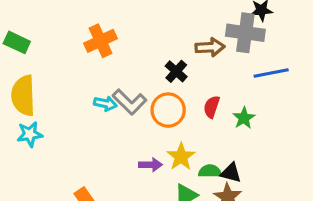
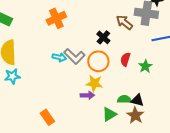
brown arrow: (210, 47) -> (124, 22), turned -138
yellow star: (181, 157) -> (94, 83), moved, turned -30

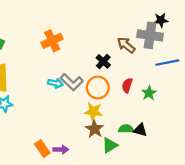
purple arrow: (87, 95) -> (61, 150), moved
brown star: (135, 115) -> (95, 129), moved

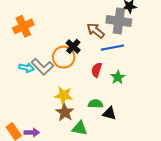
blue line: (167, 63) -> (112, 48), moved
orange circle: (98, 88) -> (64, 57), moved
green semicircle: (126, 129) -> (96, 104), moved
green triangle: (110, 145) -> (80, 128), turned 42

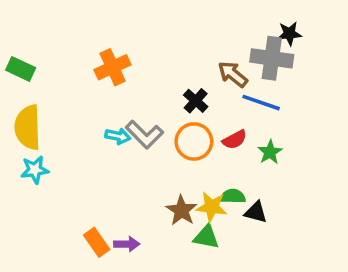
blue line: (112, 48) -> (261, 103), turned 30
orange circle: (64, 57) -> (194, 141), moved
red semicircle: (97, 70) -> (235, 140), turned -136
yellow star: (64, 95) -> (212, 207), moved

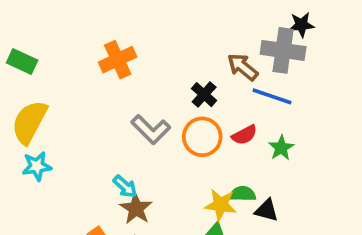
yellow semicircle: (28, 127) -> (29, 122), turned 30
cyan arrow: (118, 136) -> (125, 186), moved, turned 30
brown star: (182, 210) -> (136, 208), moved

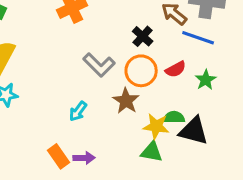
cyan arrow: (125, 186) -> (78, 111), turned 85
brown star: (136, 208) -> (126, 101), moved
black triangle: (266, 210) -> (194, 131), size x1.5

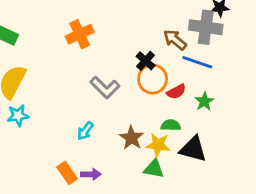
orange circle: (141, 71) -> (153, 79), moved
brown star: (126, 101) -> (132, 138), moved
green semicircle: (174, 117) -> (171, 125), moved

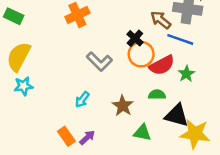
red semicircle: (176, 92) -> (162, 65), size x1.5
yellow star: (158, 145) -> (195, 134), moved, size x1.4
purple arrow: (91, 174) -> (87, 137), turned -42

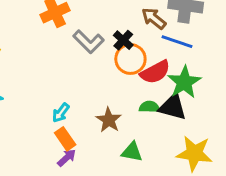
gray L-shape: (99, 62) -> (88, 42), moved
green star: (186, 74) -> (184, 82), size x1.6
black triangle: (177, 115) -> (173, 107), moved
orange rectangle: (66, 136) -> (65, 139), moved

